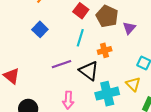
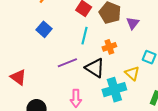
yellow triangle: (133, 84) -> (132, 73), moved

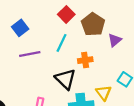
purple line: (67, 63) -> (30, 54), moved

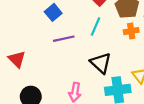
orange cross: (85, 60) -> (131, 31), moved

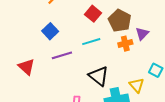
cyan line: (96, 26) -> (91, 42), turned 54
red triangle: (17, 59) -> (26, 67), moved

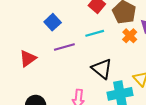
orange cross: (125, 44) -> (130, 36), turned -32
red triangle: (26, 67) -> (28, 58), turned 42

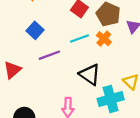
orange cross: (130, 36) -> (104, 39), moved

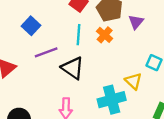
cyan line: (80, 39) -> (79, 35), turned -66
black triangle: (90, 74) -> (73, 68), moved

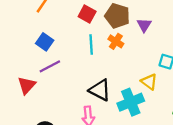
purple line: (46, 52) -> (50, 66), moved
black triangle: (73, 68) -> (100, 90), moved

